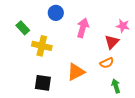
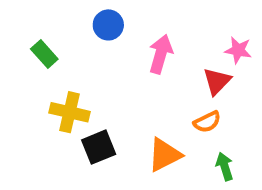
yellow cross: (42, 46) -> (70, 112), moved
orange triangle: (76, 72) -> (164, 155), moved
black square: (43, 83) -> (99, 147), moved, turned -30

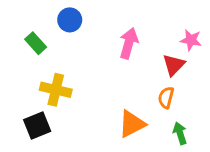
blue circle: (108, 25) -> (70, 20), moved
orange semicircle: (207, 122) -> (166, 98), turned 130
black square: (99, 147) -> (37, 125), moved

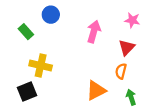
pink star: (191, 40) -> (132, 20), moved

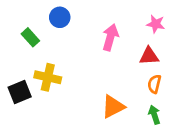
red triangle: (127, 47) -> (149, 56), turned 42
orange semicircle: (121, 71) -> (154, 84), moved
black square: (27, 92) -> (20, 92), moved

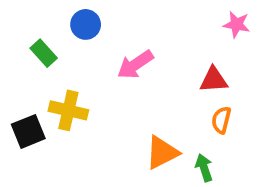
pink star: (156, 24) -> (237, 24), moved
pink arrow: (110, 37) -> (135, 65), moved, turned -140
green arrow: (154, 115) -> (204, 168), moved

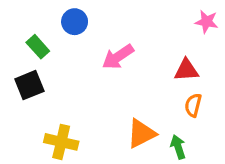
yellow cross: (68, 110) -> (61, 142), moved
black square: (28, 131) -> (29, 85), moved

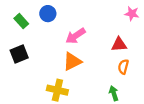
green rectangle: (38, 47) -> (21, 21), moved
orange triangle: (141, 134) -> (72, 61), moved
yellow cross: (61, 142) -> (57, 90), moved

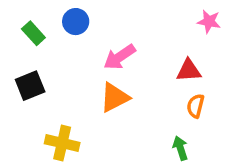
yellow cross: (57, 90) -> (62, 143), moved

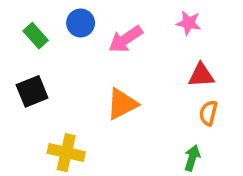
pink star: (209, 22) -> (189, 23), moved
pink arrow: (120, 57) -> (126, 39), moved
green arrow: (180, 148) -> (192, 158), turned 35

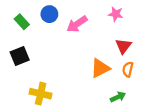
red triangle: (201, 75) -> (123, 46), turned -49
orange triangle: (122, 104) -> (100, 68), moved
green arrow: (192, 158) -> (118, 97), turned 48

